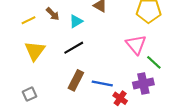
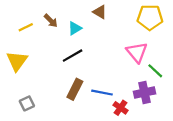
yellow triangle: (35, 51) -> (17, 61), moved

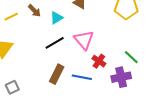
pink triangle: (137, 52) -> (84, 40), moved
red cross: (121, 108) -> (99, 61), moved

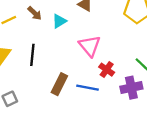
black line: (55, 43) -> (32, 55), moved, turned -54

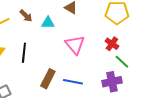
cyan triangle: (59, 21) -> (48, 23), turned 32
red cross: (107, 70) -> (112, 44), moved

